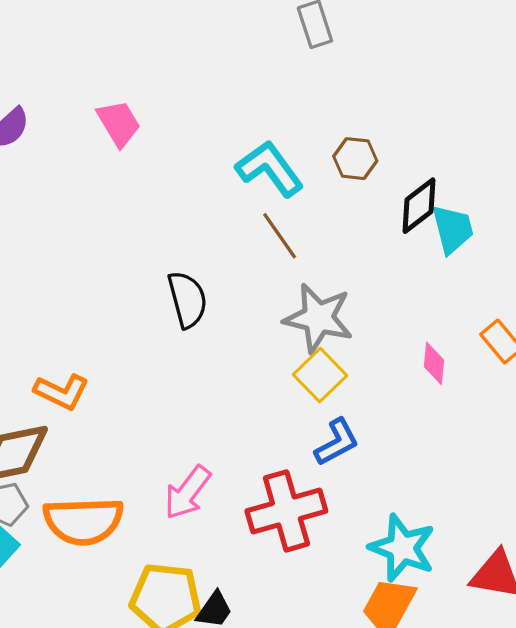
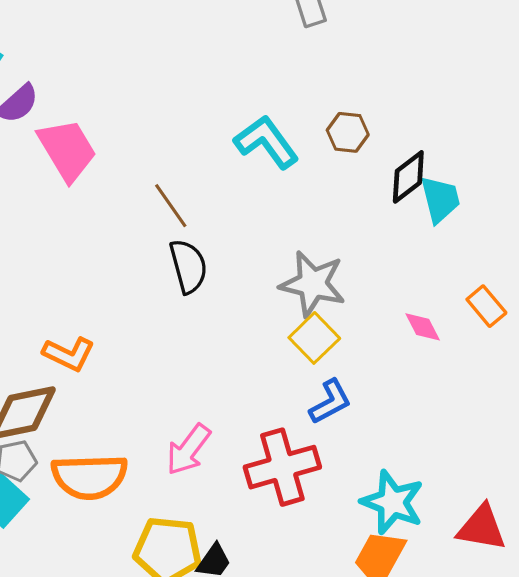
pink trapezoid: (119, 123) -> (67, 150), moved, size x1.4
brown line: (280, 236) -> (171, 206), moved
pink diamond: (434, 363) -> (423, 327), turned -33

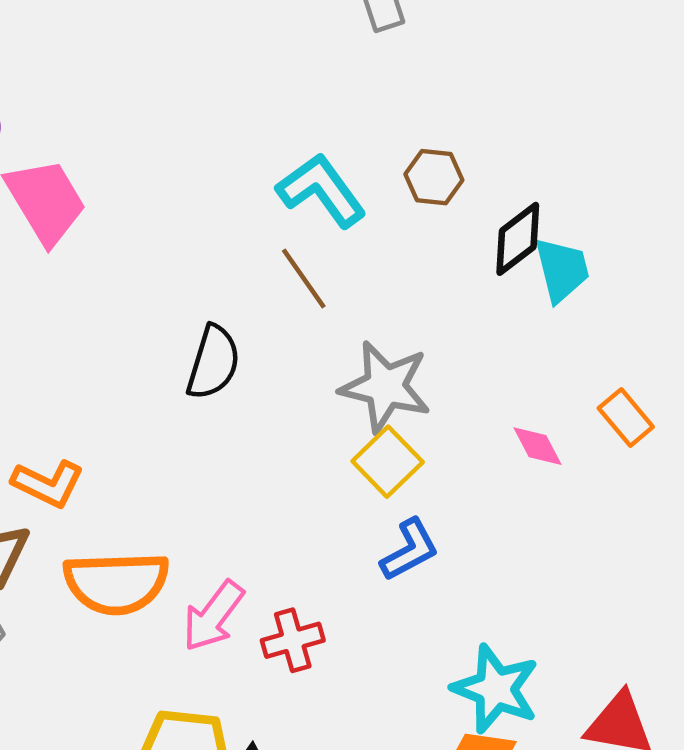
brown line: (171, 206) -> (304, 279), moved
black semicircle: (188, 266) -> (213, 362), turned 32
red cross: (282, 467) -> (293, 640), moved, size x0.6
orange semicircle: (89, 477) -> (116, 583), moved

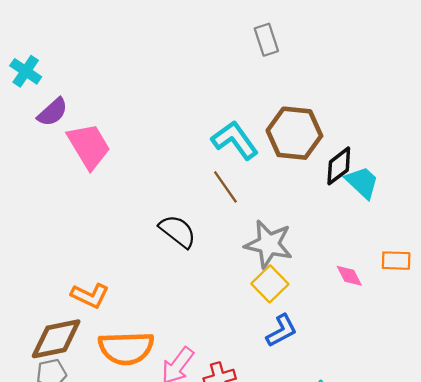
brown hexagon: (434, 177) -> (294, 133), size x1.8
cyan trapezoid: (562, 270) -> (362, 182), turned -33
black semicircle: (213, 362) -> (178, 231), turned -69
orange rectangle: (626, 418) -> (396, 261), turned -48

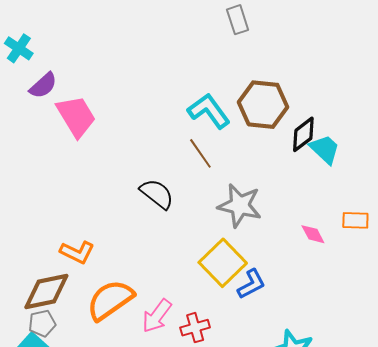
yellow square: (270, 284) -> (223, 263), moved, size x1.4
orange semicircle: (126, 348) -> (110, 300), turned 147

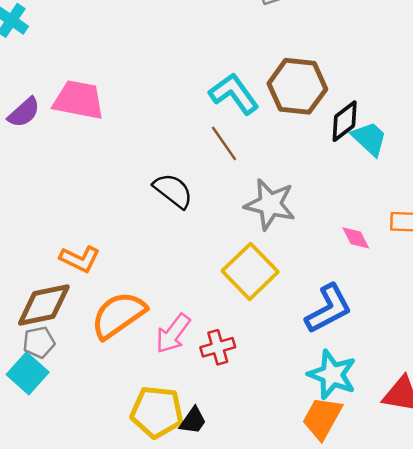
purple semicircle: (43, 85) -> (24, 112), moved
pink trapezoid: (76, 116) -> (79, 100), turned -48
blue L-shape: (251, 284) -> (328, 309), moved, size x1.4

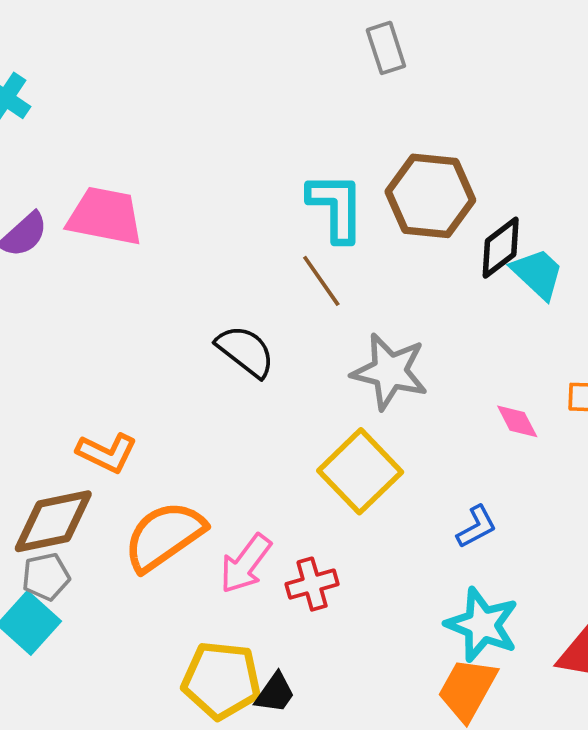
cyan L-shape: (234, 94) -> (336, 207), turned 36
blue L-shape: (328, 309) -> (477, 527), size x0.6

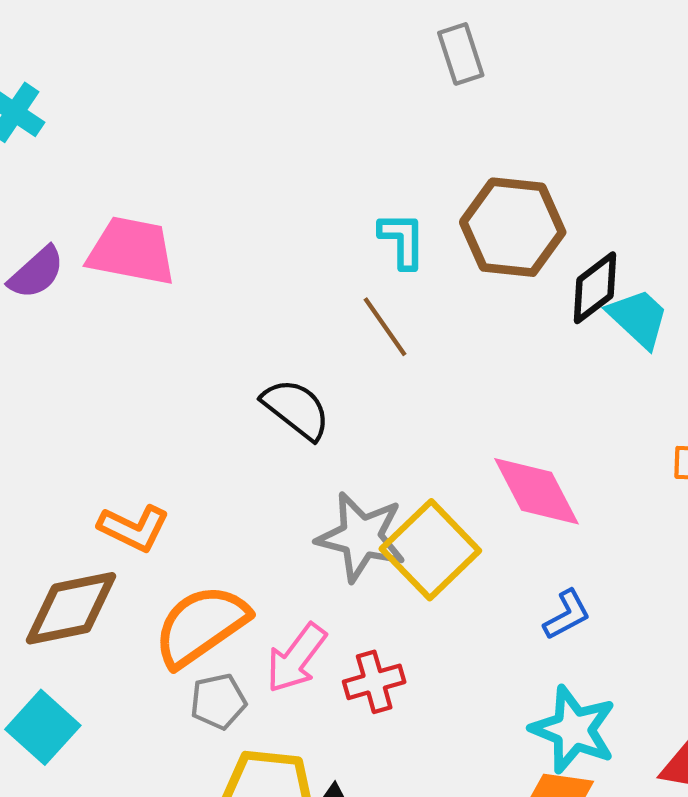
cyan L-shape: (336, 207) -> (402, 240), size x0.7
gray star: (390, 371) -> (361, 537), moved
pink diamond: (517, 421) -> (537, 491), moved, size x1.8
gray pentagon: (46, 577) -> (218, 701), moved

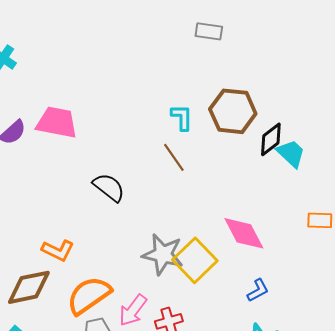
gray rectangle: (461, 54) -> (209, 31), turned -64
black semicircle: (296, 409) -> (109, 187), moved

